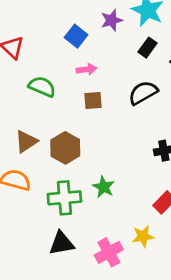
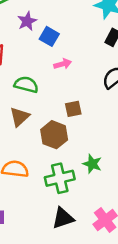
purple star: (112, 20) -> (27, 21), moved
brown square: (93, 101) -> (73, 109), moved
brown triangle: (26, 142) -> (20, 117), moved

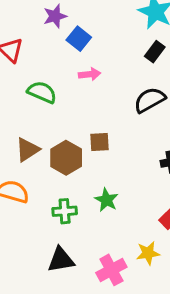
brown square: (73, 109) -> (99, 142), moved
brown triangle: (20, 117) -> (28, 150), moved
green cross: (60, 178) -> (65, 211), size x0.7

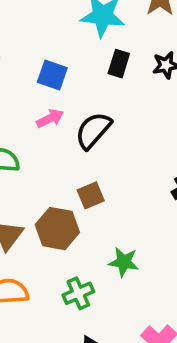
blue square: (79, 39) -> (52, 75), moved
black semicircle: (150, 100) -> (93, 130), moved

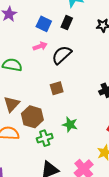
black rectangle: (119, 64) -> (67, 23), moved
brown hexagon: (57, 229) -> (32, 117), moved

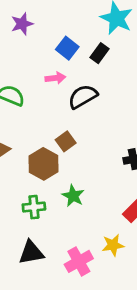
brown square: (57, 88) -> (66, 141), turned -32
brown hexagon: (32, 117) -> (44, 164), moved

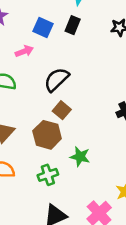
pink arrow: (55, 78) -> (24, 51), moved
black semicircle: (83, 97) -> (57, 80), moved

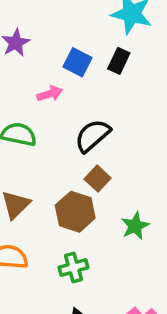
green star: (80, 157) -> (135, 226), moved, turned 30

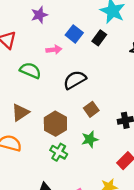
brown square: (98, 179) -> (91, 109), moved
green cross: (73, 268) -> (59, 152), moved, turned 35

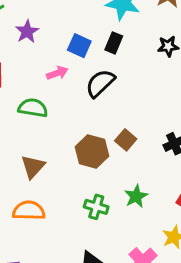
black semicircle: (75, 80) -> (100, 83), moved
brown hexagon: (55, 124) -> (92, 152), moved
green star: (90, 139) -> (136, 196), moved

